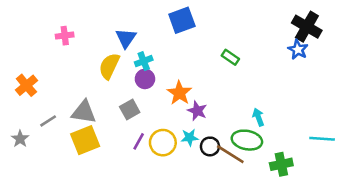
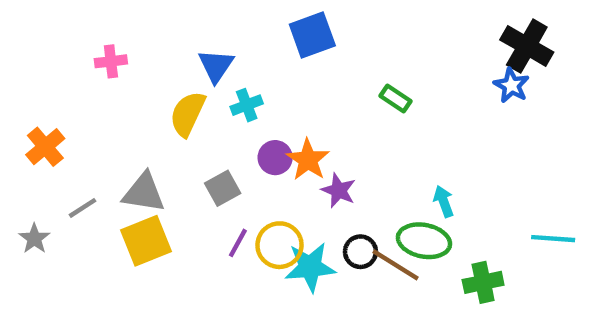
purple circle: (145, 79) -> (275, 158), moved
cyan star: (190, 138) -> (310, 267), moved, size x1.6

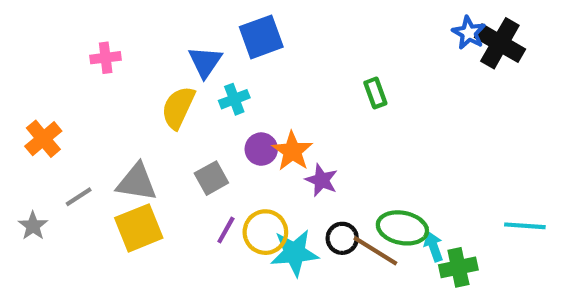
blue square: (312, 35) -> (261, 37), moved
blue star: (511, 85) -> (469, 33), moved
green rectangle: (395, 98) -> (375, 93), turned 36
cyan arrow: (444, 201) -> (434, 247), moved

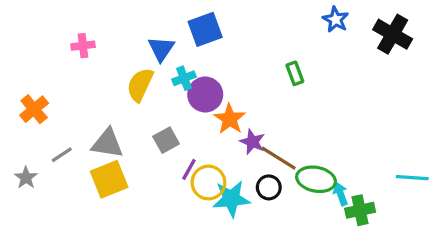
blue star: (469, 33) -> (336, 20), moved
purple circle: (261, 149) -> (205, 94), moved, size x1.4
purple line: (226, 230) -> (189, 169), moved
brown line: (375, 251) -> (279, 158), moved

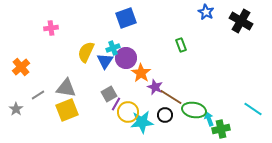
blue triangle: (161, 49) -> (105, 61), moved
gray square: (166, 140) -> (109, 94), moved
cyan line: (412, 178) -> (253, 109), turned 30

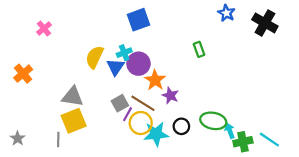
pink cross: (51, 28) -> (44, 28), moved, turned -32
gray line: (38, 95) -> (58, 140), moved, turned -56
brown line: (171, 97) -> (143, 103), moved
gray star: (16, 109) -> (18, 138), moved
cyan line: (253, 109) -> (269, 140), moved

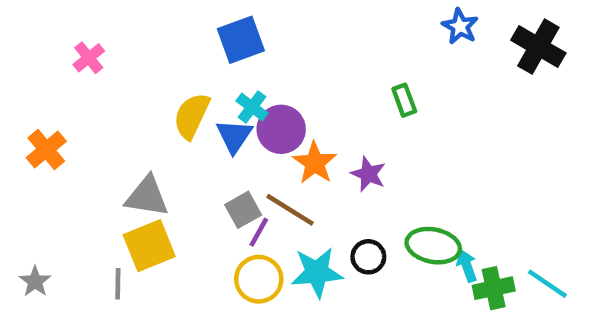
blue square: (139, 20) -> (241, 40), moved
cyan cross: (124, 53) -> (252, 107), turned -32
purple star: (170, 96) -> (368, 174), moved
yellow circle: (141, 123) -> (259, 279), moved

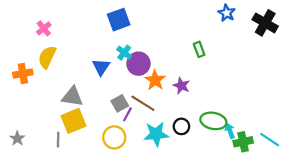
yellow semicircle: (192, 116) -> (47, 57), moved
blue triangle: (234, 136) -> (101, 67), moved
orange cross: (46, 149) -> (23, 74), turned 30
yellow circle: (259, 279) -> (114, 137), moved

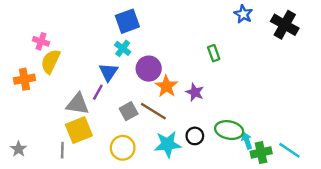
pink cross: (44, 28) -> (41, 41), moved, turned -32
cyan cross: (124, 53) -> (123, 48), moved
purple line: (127, 114) -> (98, 92), moved

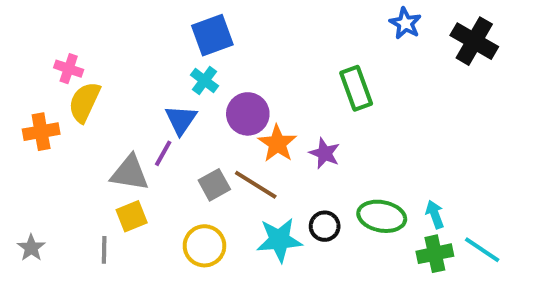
green rectangle: (214, 53) -> (356, 88), size x1.5
yellow square: (79, 130) -> (132, 216), size x0.7
cyan arrow: (247, 141) -> (435, 214), moved

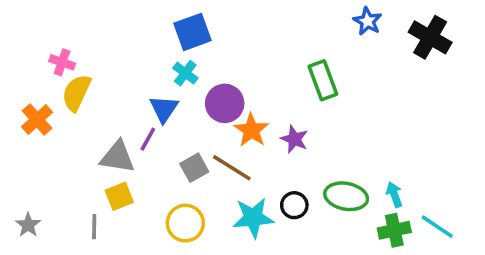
orange cross: (41, 132) -> (37, 119), turned -32

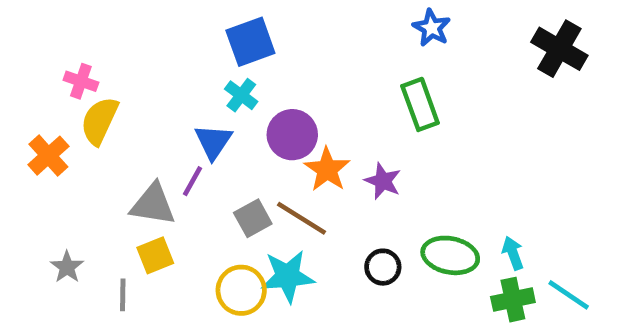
blue star: (368, 21) -> (432, 28), moved
cyan star: (253, 218) -> (288, 276), moved
gray star: (28, 225) -> (67, 267), moved

